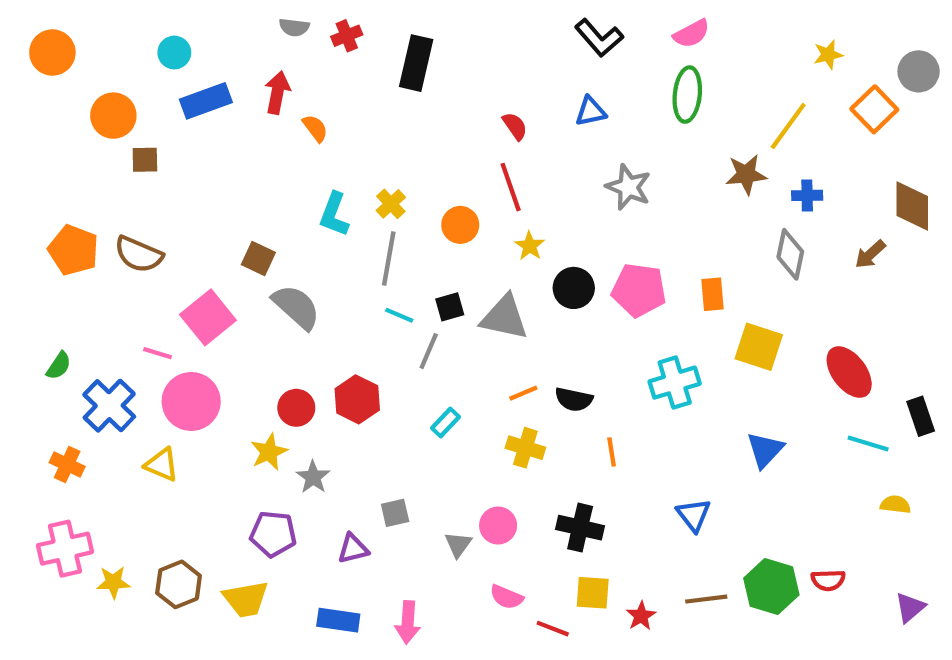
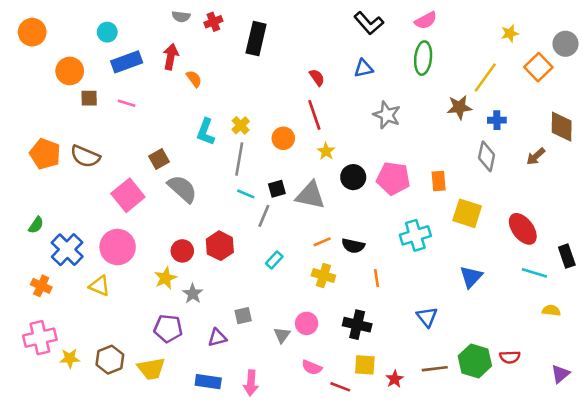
brown square: (258, 259) -> (159, 159), turned 36
pink line: (158, 353) -> (127, 103), moved

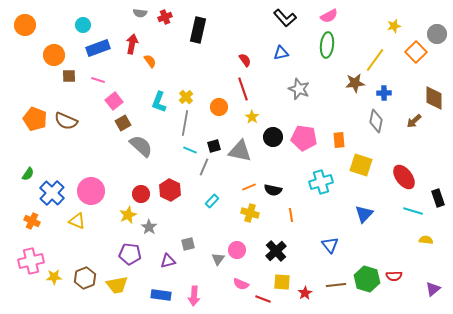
pink square: (128, 195) -> (114, 101), moved, size x0.7
black cross: (357, 325) -> (276, 251), turned 35

